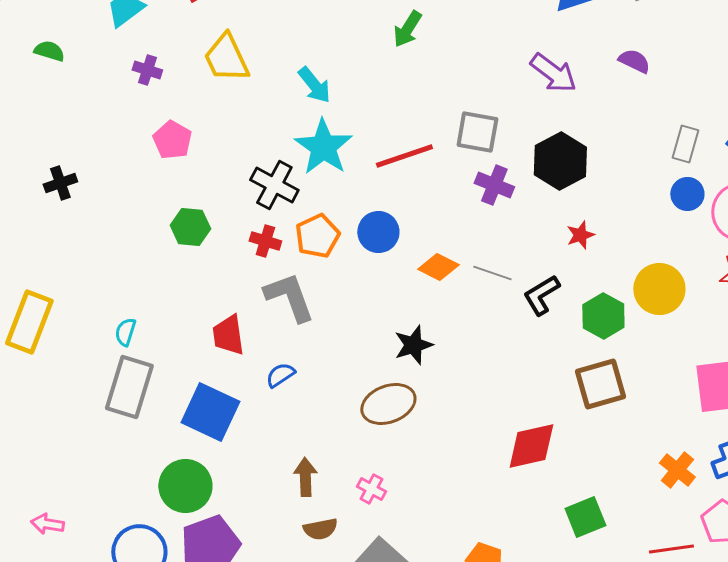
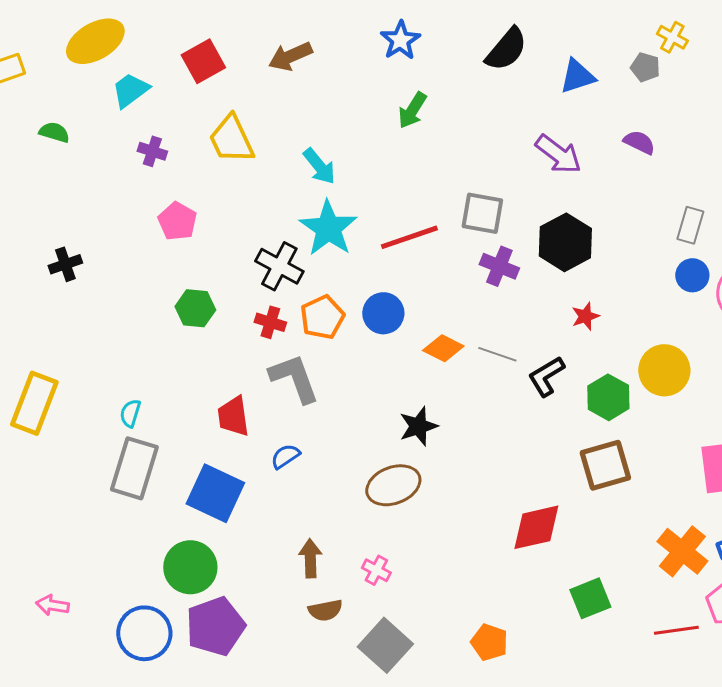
orange cross: (677, 470) -> (682, 551), size x1.4

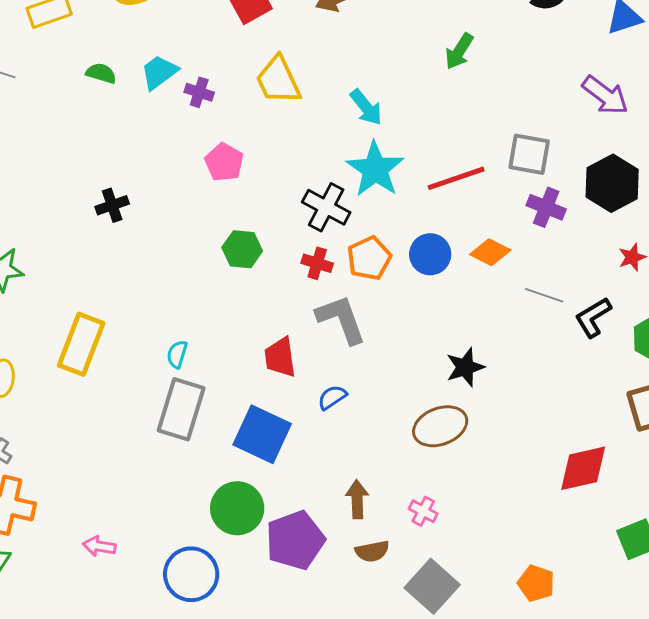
cyan trapezoid: (130, 90) -> (159, 72), moved
orange diamond: (443, 348) -> (490, 252), moved
purple pentagon: (215, 626) -> (295, 540), moved

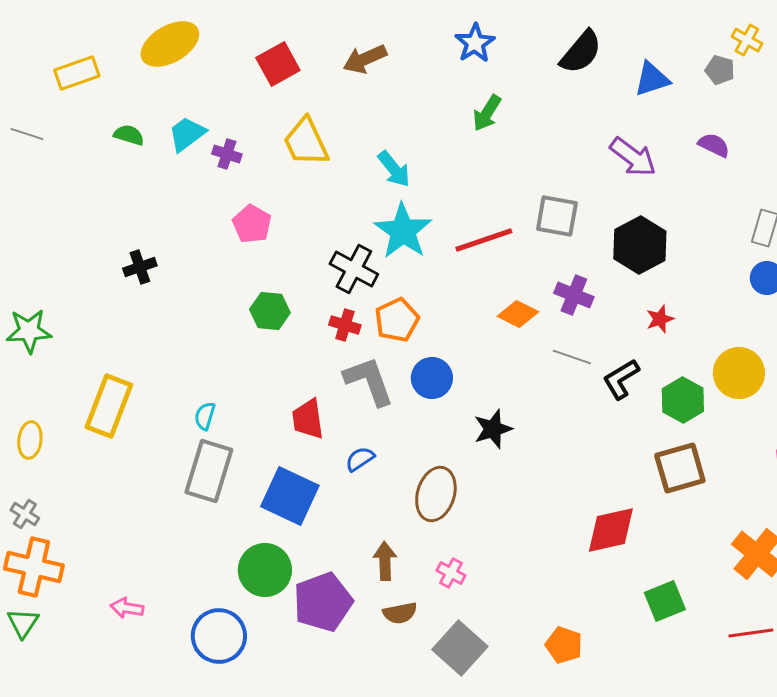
purple cross: (546, 207) -> (574, 295), moved
blue circle: (430, 254) -> (432, 378), moved
brown ellipse: (440, 426) -> (436, 494), moved, turned -52

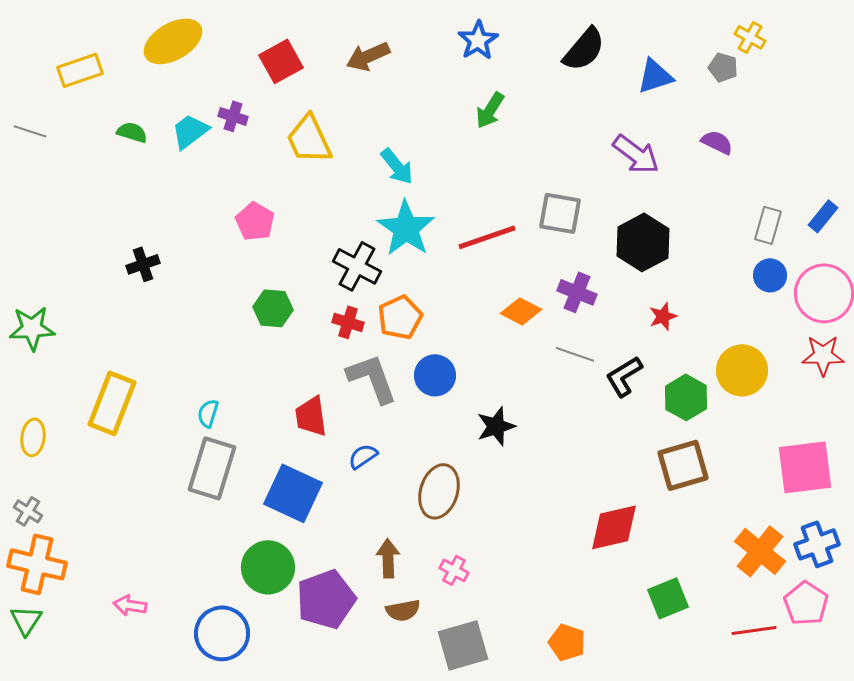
purple cross: (227, 154) -> (233, 116), moved
gray square: (460, 648) -> (463, 645), turned 32

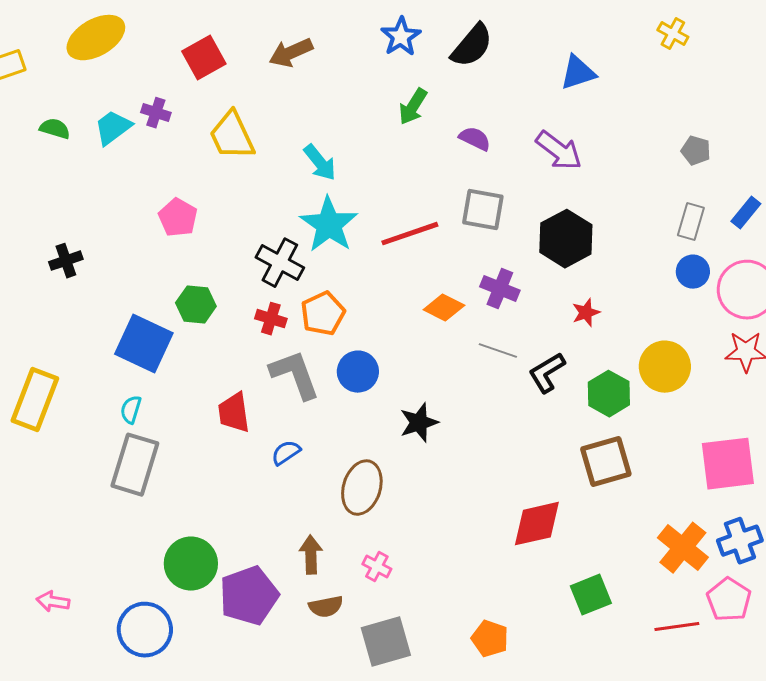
black semicircle: (584, 49) -> (472, 46), moved
gray pentagon: (723, 67) -> (696, 151), moved
purple semicircle: (717, 142) -> (475, 139), moved
blue square: (293, 493) -> (144, 344), moved

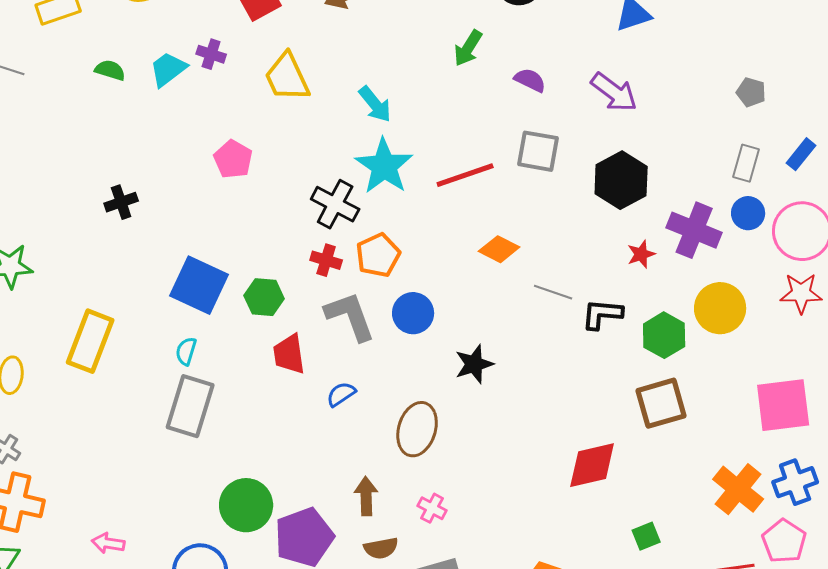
purple cross: (500, 289) -> (694, 230), moved, size x1.4
green hexagon: (196, 305) -> (264, 297), moved
black L-shape: (547, 373) -> (602, 314), turned 36
green square: (591, 595) -> (646, 536), size x0.7

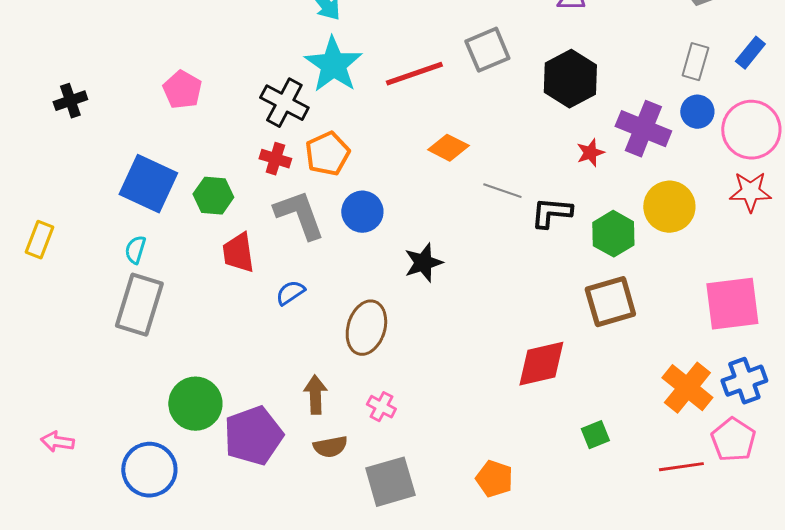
gray square: (538, 151) -> (487, 50), turned -33
pink pentagon: (233, 159) -> (182, 90), moved
yellow rectangle: (90, 341) -> (39, 240), size x0.6

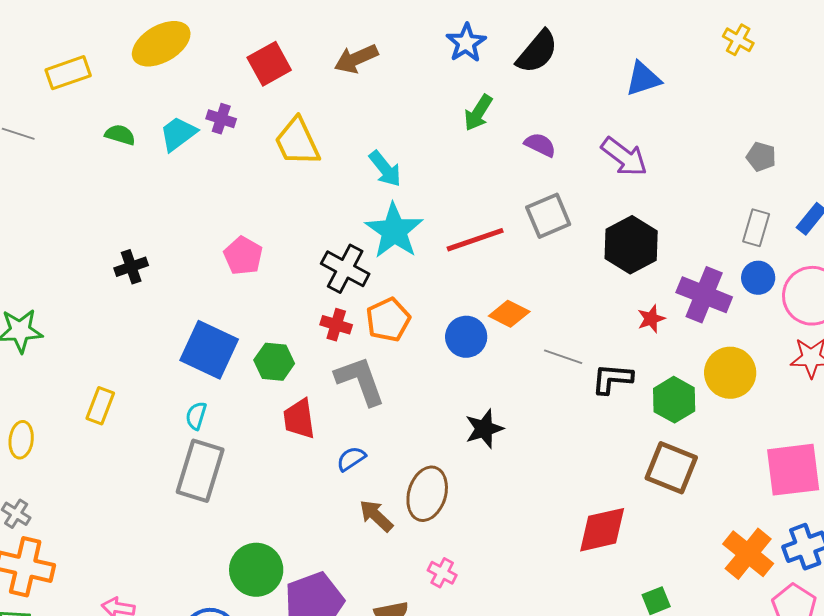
blue circle: (362, 212) -> (466, 337), moved
brown square: (610, 302) -> (671, 468), turned 38
brown arrow: (315, 395) -> (376, 516), moved, turned -45

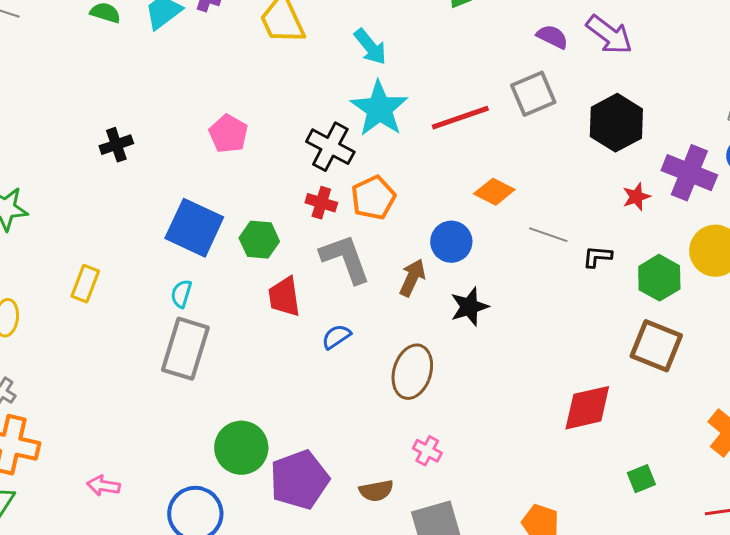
purple semicircle: (540, 145) -> (552, 37), moved
blue circle: (466, 337) -> (451, 242), moved
black L-shape: (612, 379) -> (597, 257), size x0.7
brown arrow: (376, 516) -> (412, 278), moved, turned 72

